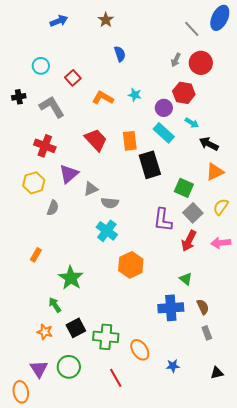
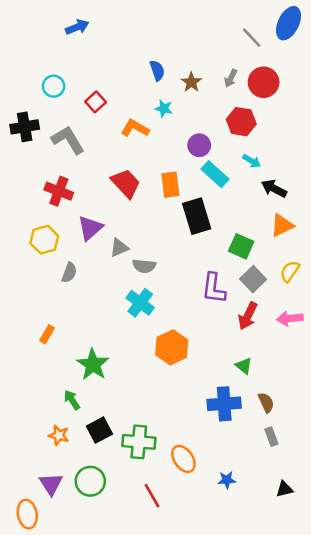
brown star: (106, 20) -> (191, 82), moved
cyan star: (135, 95) -> (164, 108), moved
black cross: (19, 97) -> (25, 127), size x1.5
purple circle: (164, 108) -> (199, 145), moved

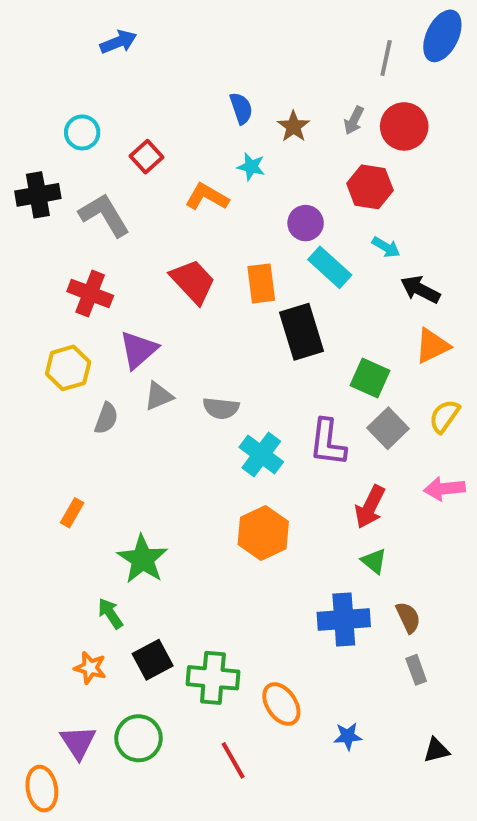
gray line: (252, 38) -> (386, 58), turned 55
gray triangle: (119, 248) -> (159, 396), moved
cyan cross: (140, 303) -> (261, 454), moved
red arrow: (248, 316) -> (370, 507), moved

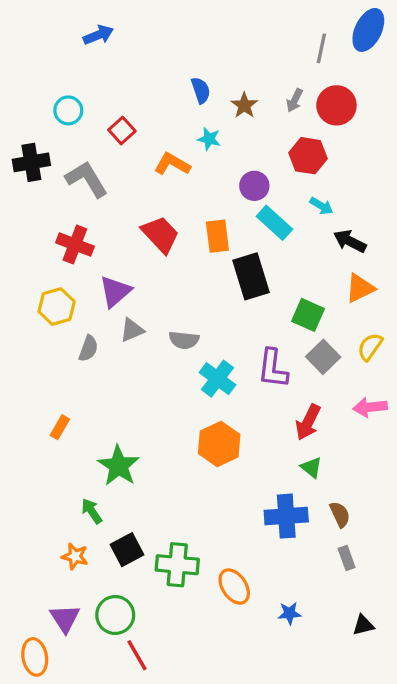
red line: (233, 760) -> (137, 655), moved

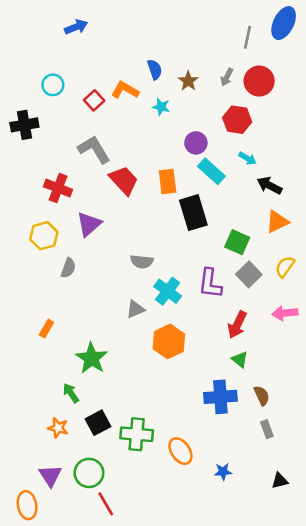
orange L-shape: (172, 164) -> (125, 90), moved
gray L-shape: (87, 179) -> (94, 149), moved
gray triangle: (132, 330) -> (135, 309), moved

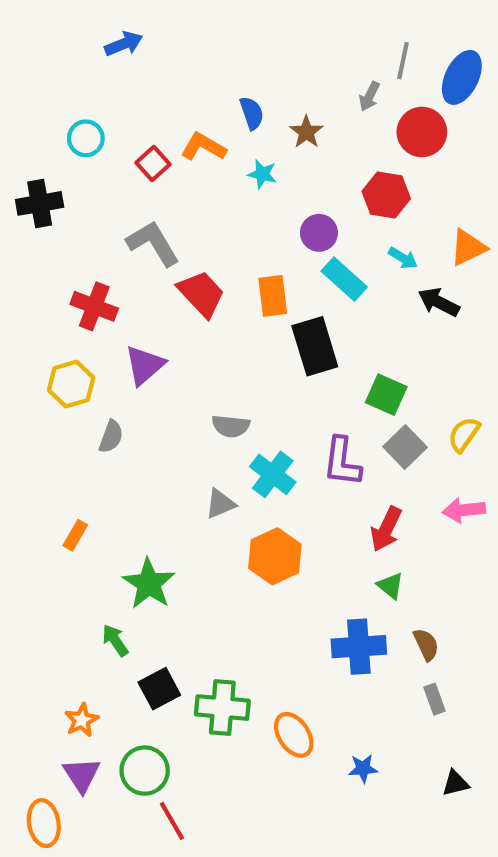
blue ellipse: (284, 23) -> (462, 77), moved
gray arrow: (227, 77) -> (369, 96), moved
orange triangle: (277, 222) -> (468, 248), moved
orange star: (58, 428) -> (82, 720), moved, turned 30

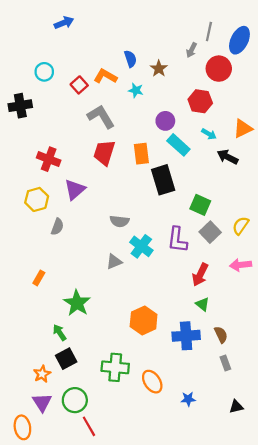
gray L-shape: (153, 243) -> (101, 117), moved
red trapezoid: (201, 294) -> (104, 153), turned -120
orange hexagon: (275, 556) -> (144, 320), moved
black square: (159, 689) -> (66, 359), moved

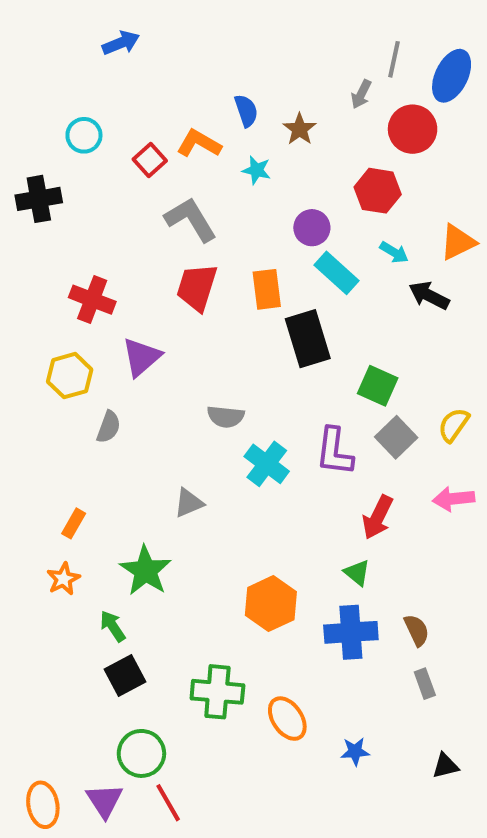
gray triangle: (114, 262) -> (189, 503), moved
green triangle: (202, 304) -> (357, 573), moved
orange star: (42, 374) -> (63, 579), moved
purple triangle: (42, 402) -> (104, 801), moved

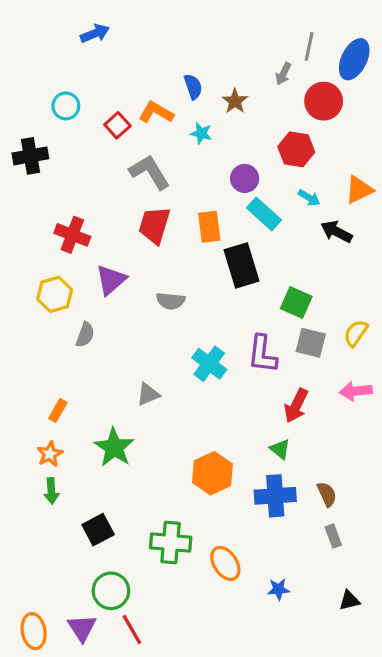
gray semicircle: (226, 417) -> (171, 301), moved
gray square: (396, 437) -> (311, 343), turned -32
green arrow: (113, 626) -> (51, 491), moved, turned -150

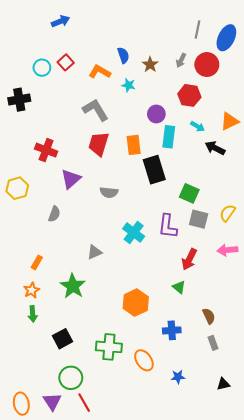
gray arrow: (283, 74) -> (181, 60), moved
red square: (117, 125) -> (66, 62), moved
cyan rectangle: (264, 214) -> (169, 137), turned 55
yellow hexagon: (55, 294) -> (17, 188), moved
blue cross: (275, 496) -> (172, 330), moved, size x0.7

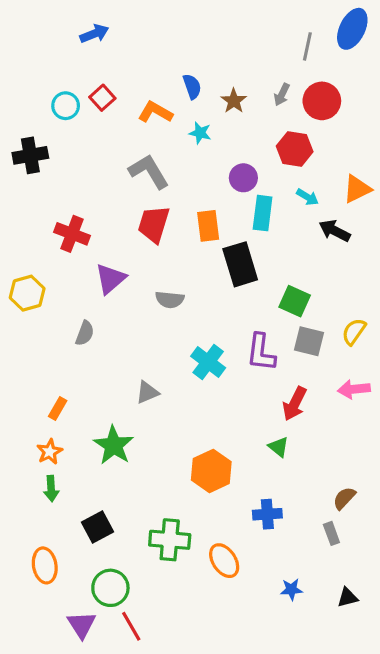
blue ellipse: (226, 38) -> (352, 29), moved
brown semicircle: (209, 316) -> (344, 498), moved, turned -112
blue star: (178, 377) -> (291, 589), moved
orange ellipse: (21, 404) -> (45, 565), moved

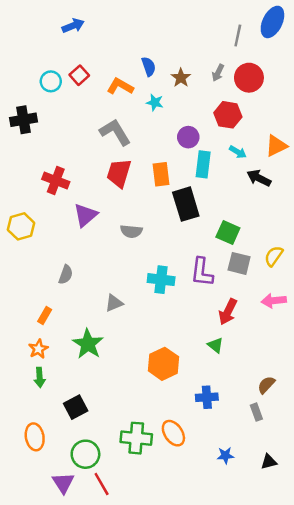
gray semicircle: (85, 333) -> (66, 275), moved
cyan cross: (208, 362) -> (161, 280), turned -30
green cross: (170, 540) -> (136, 438), moved

